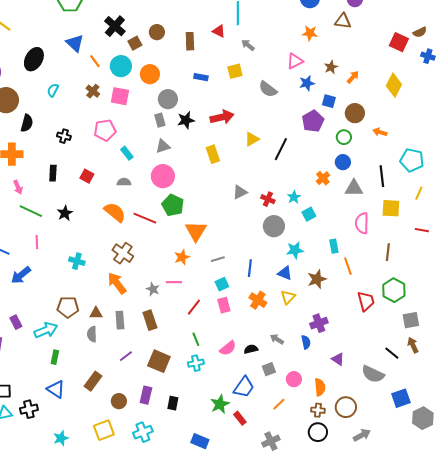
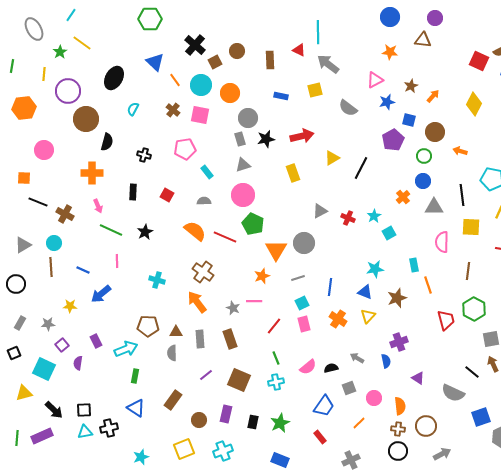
gray arrow: (248, 45) -> (328, 64), size x1.6
gray circle: (274, 226) -> (304, 243), moved
green star: (220, 404) -> (280, 423), moved

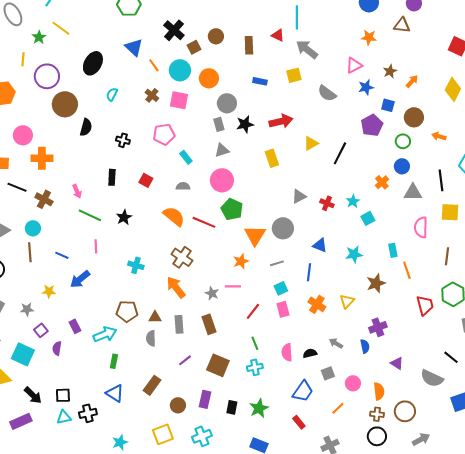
orange cross: (92, 173) -> (42, 158), moved
blue triangle: (365, 292) -> (320, 245), moved
pink semicircle: (308, 367) -> (287, 352), turned 126

